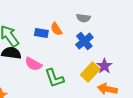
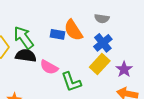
orange semicircle: (56, 29) -> (73, 30), size x1.5
yellow rectangle: (90, 72) -> (100, 64), moved

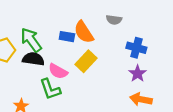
blue cross: (103, 43) -> (136, 48), moved, turned -36
yellow rectangle: (100, 64) -> (86, 61), moved
green L-shape: (71, 82) -> (50, 89), moved

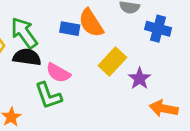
blue cross: (136, 48) -> (158, 29), moved
yellow rectangle: (86, 61) -> (112, 61), moved
purple star: (138, 74) -> (140, 79), moved

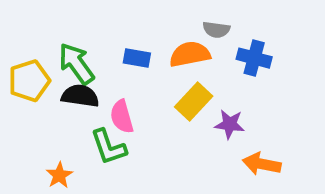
orange semicircle: (91, 23) -> (190, 54), moved, turned 112
pink semicircle: (58, 73) -> (122, 117), turned 45
purple star: (140, 79) -> (230, 124), turned -30

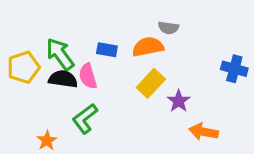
blue cross: (254, 58) -> (234, 69), moved
pink semicircle: (122, 117) -> (88, 76), moved
purple star: (230, 124) -> (179, 101), turned 30
green L-shape: (109, 147) -> (85, 119), turned 72

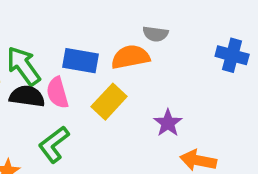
blue rectangle: (107, 50) -> (81, 61), size x1.4
blue cross: (234, 69) -> (232, 55), moved
yellow rectangle: (151, 83) -> (109, 102), moved

